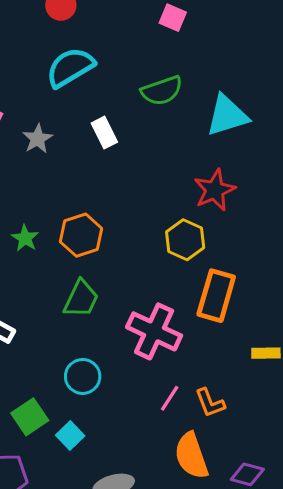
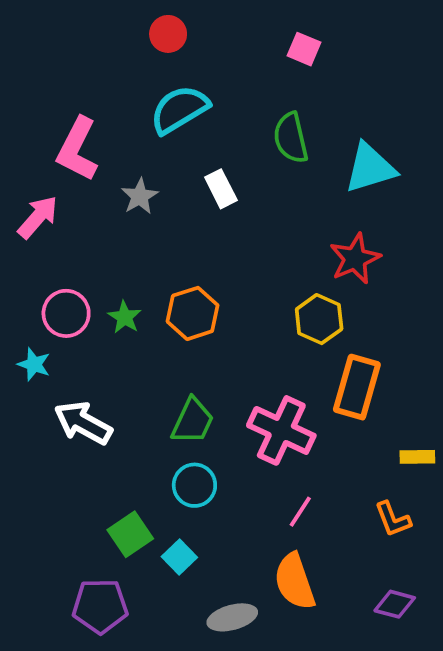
green semicircle: (162, 91) -> (291, 138), turned 96
green trapezoid: (81, 299) -> (193, 421), moved
orange L-shape: (210, 403) -> (393, 519), moved
orange semicircle: (191, 456) -> (295, 582), moved

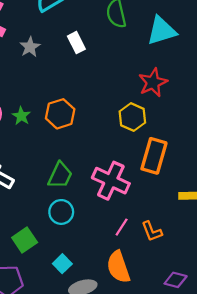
orange L-shape: (393, 519) -> (152, 231), moved
cyan square: (179, 557) -> (62, 264), moved

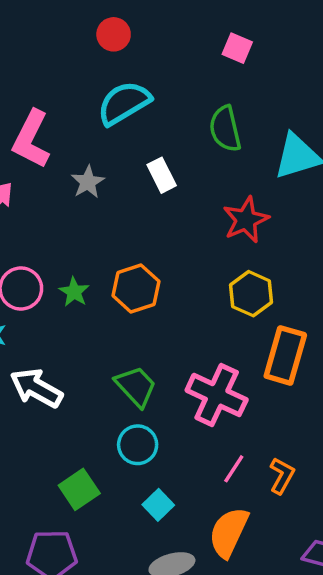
red star: (153, 83) -> (246, 220), moved
green trapezoid: (60, 175) -> (136, 386), turned -68
orange L-shape: (152, 231) -> (282, 476), turned -130
cyan square: (62, 264) -> (158, 505), moved
orange semicircle: (118, 267) -> (229, 532), turned 44

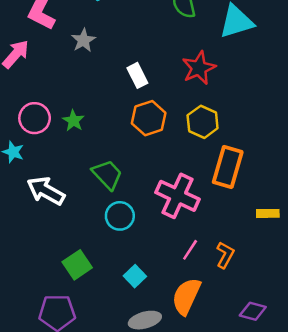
white rectangle: (162, 175) -> (137, 75), moved
orange hexagon: (136, 288) -> (149, 118), moved
green trapezoid: (136, 386) -> (107, 175), moved
cyan circle: (138, 445) -> (120, 216), moved

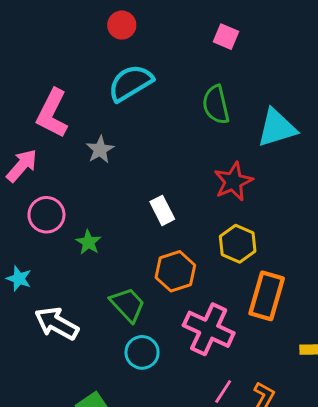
white rectangle: (137, 75) -> (162, 210), moved
pink circle: (35, 118) -> (46, 215), moved
orange hexagon: (149, 118) -> (175, 271), moved

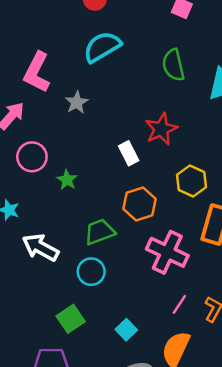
red star: (233, 181) -> (161, 129), moved
green trapezoid: (128, 305) -> (100, 232), turned -68
cyan circle: (142, 352) -> (91, 272), moved

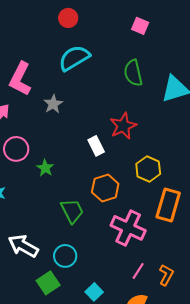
green trapezoid: (100, 232) -> (72, 211), turned 84
white arrow: (40, 247) -> (23, 246), moved
cyan circle: (91, 272) -> (65, 256), moved

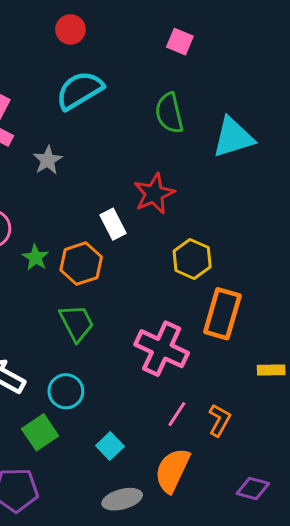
orange hexagon: (105, 188) -> (81, 264), moved

